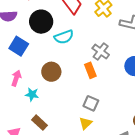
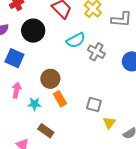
cyan semicircle: (64, 37) -> (76, 40), moved
orange rectangle: (90, 70) -> (60, 99), moved
yellow triangle: (86, 123) -> (109, 123), moved

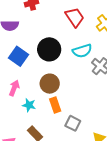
black circle: (33, 31) -> (49, 49), moved
gray square: (94, 105) -> (73, 123), moved

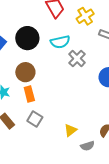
gray square: (73, 123) -> (35, 119), moved

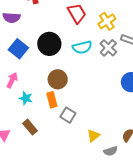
gray cross: (77, 58) -> (108, 48), moved
brown circle: (25, 72) -> (58, 79), moved
gray square: (35, 119) -> (68, 115), moved

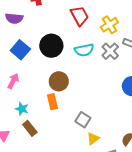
cyan star: (26, 98) -> (22, 109), moved
gray square: (68, 115) -> (83, 120), moved

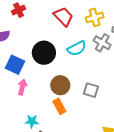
yellow cross: (109, 25) -> (95, 17), turned 30
pink arrow: (13, 81) -> (22, 87), moved
gray square: (83, 120) -> (91, 90), moved

